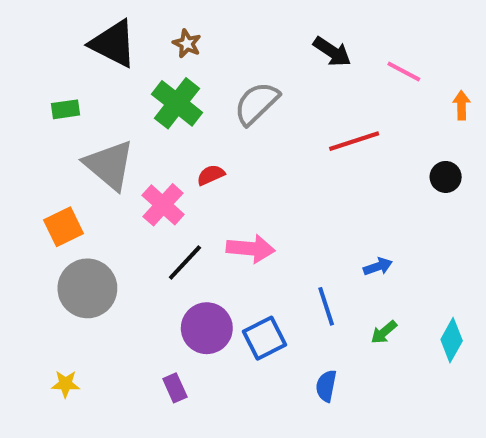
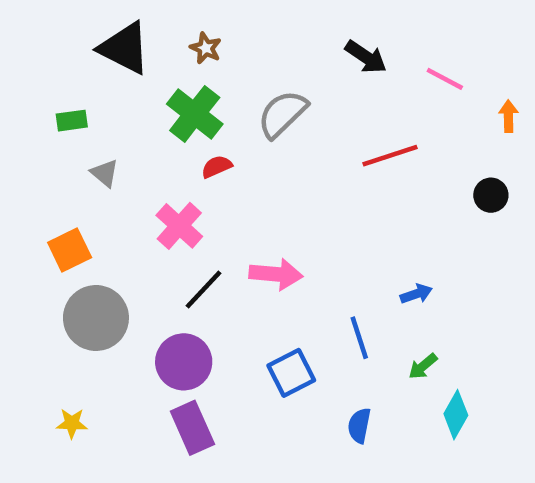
gray triangle: (109, 165) -> (105, 173), moved, size x0.5
red semicircle: (211, 175) -> (217, 167), moved
purple circle: (207, 328) -> (184, 362), moved
cyan diamond: (452, 340) -> (456, 415), moved
purple rectangle: (175, 388) -> (192, 428), size x1.6

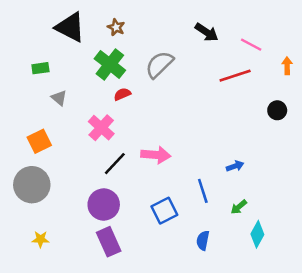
red line: (390, 156) -> (235, 76), moved
gray circle: (96, 318) -> (32, 185), moved

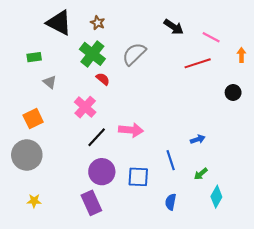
red semicircle: (122, 94) -> (103, 79), turned 64
purple circle: (104, 205) -> (102, 172), moved
blue square: (164, 211) -> (138, 177), turned 30

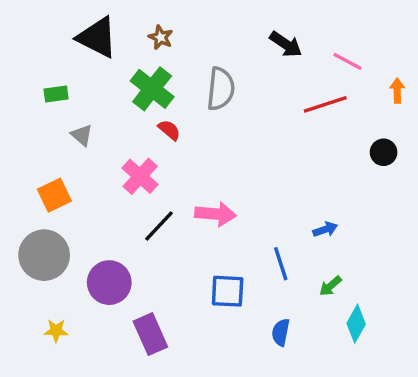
gray semicircle: (134, 54) -> (221, 89), turned 140
purple circle: (102, 172) -> (109, 283), moved

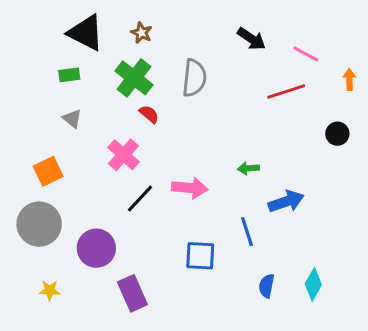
green rectangle: (56, 94) -> (69, 75), moved
blue arrow: (325, 229) -> (286, 201), size x1.6
green arrow: (330, 286) -> (248, 168), moved, turned 35
blue semicircle: (281, 332) -> (267, 286), moved

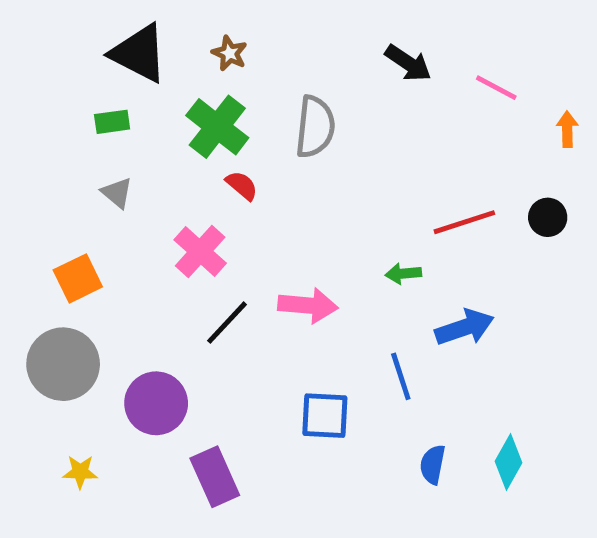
red line: (286, 91) -> (464, 222), moved

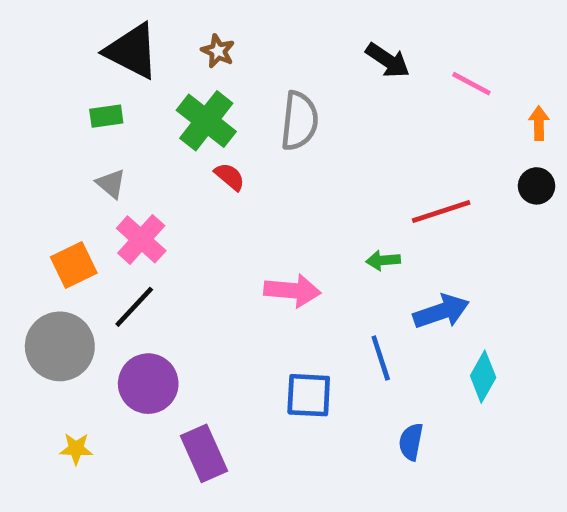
black circle: (548, 217) -> (537, 186), moved
pink cross: (200, 252) -> (141, 239), moved
black line: (227, 323) -> (134, 307), moved
cyan diamond: (509, 462) -> (483, 377), moved

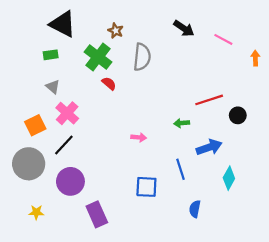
brown star: (218, 51) -> (116, 31), moved
black circle: (537, 186) -> (238, 115), moved
pink arrow: (292, 291) -> (139, 137), size x0.6

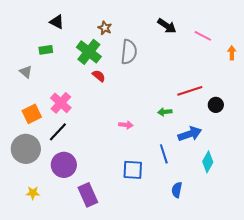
black triangle: (63, 24) -> (57, 22), size x0.6
gray triangle: (53, 87) -> (26, 72), moved

